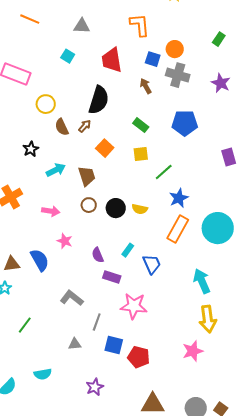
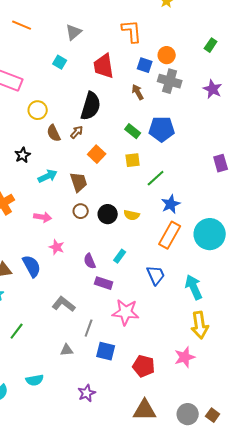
gray triangle: (82, 26) -> (74, 32), turned -42
blue pentagon: (185, 123) -> (162, 129), moved
blue trapezoid: (152, 264) -> (156, 275), moved
red pentagon: (139, 357) -> (144, 366), moved

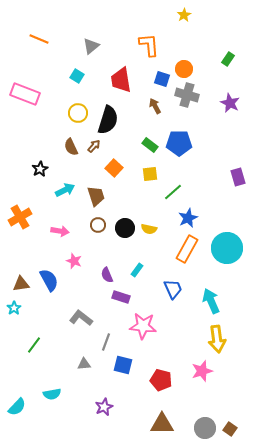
yellow circle: (38, 110) -> (78, 113), moved

